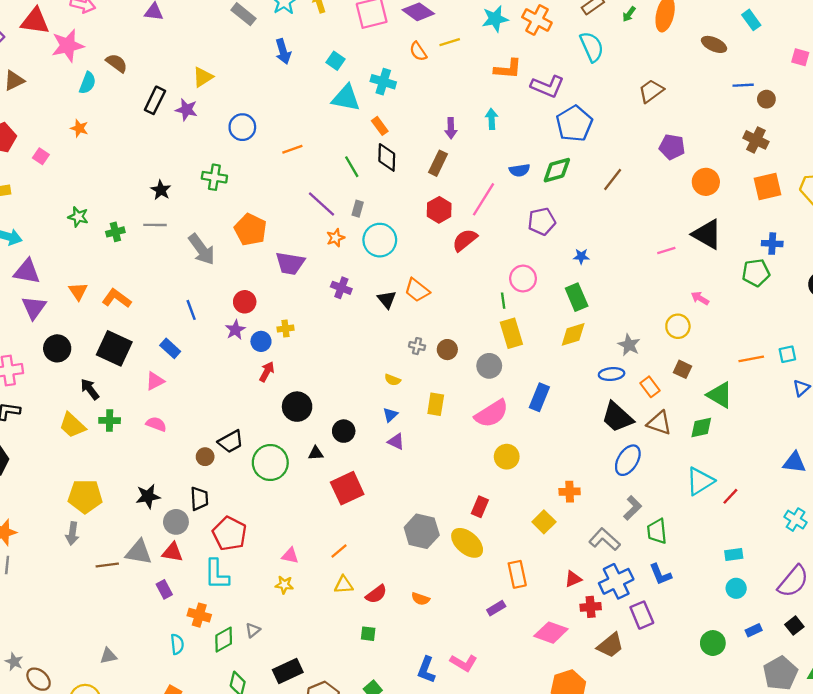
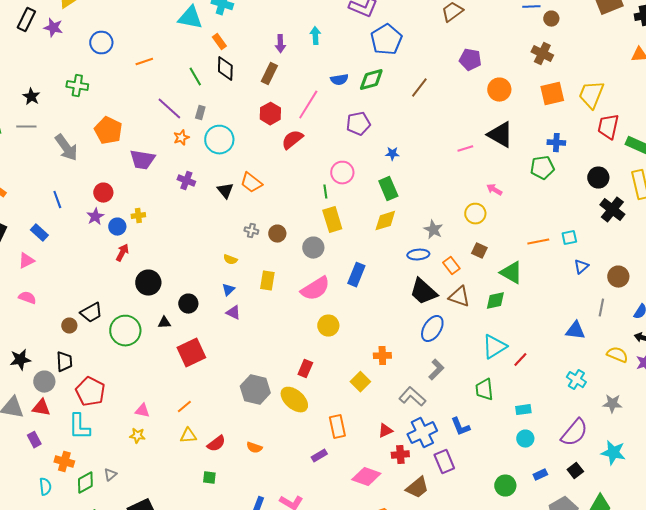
green trapezoid: (657, 531) -> (484, 390), moved

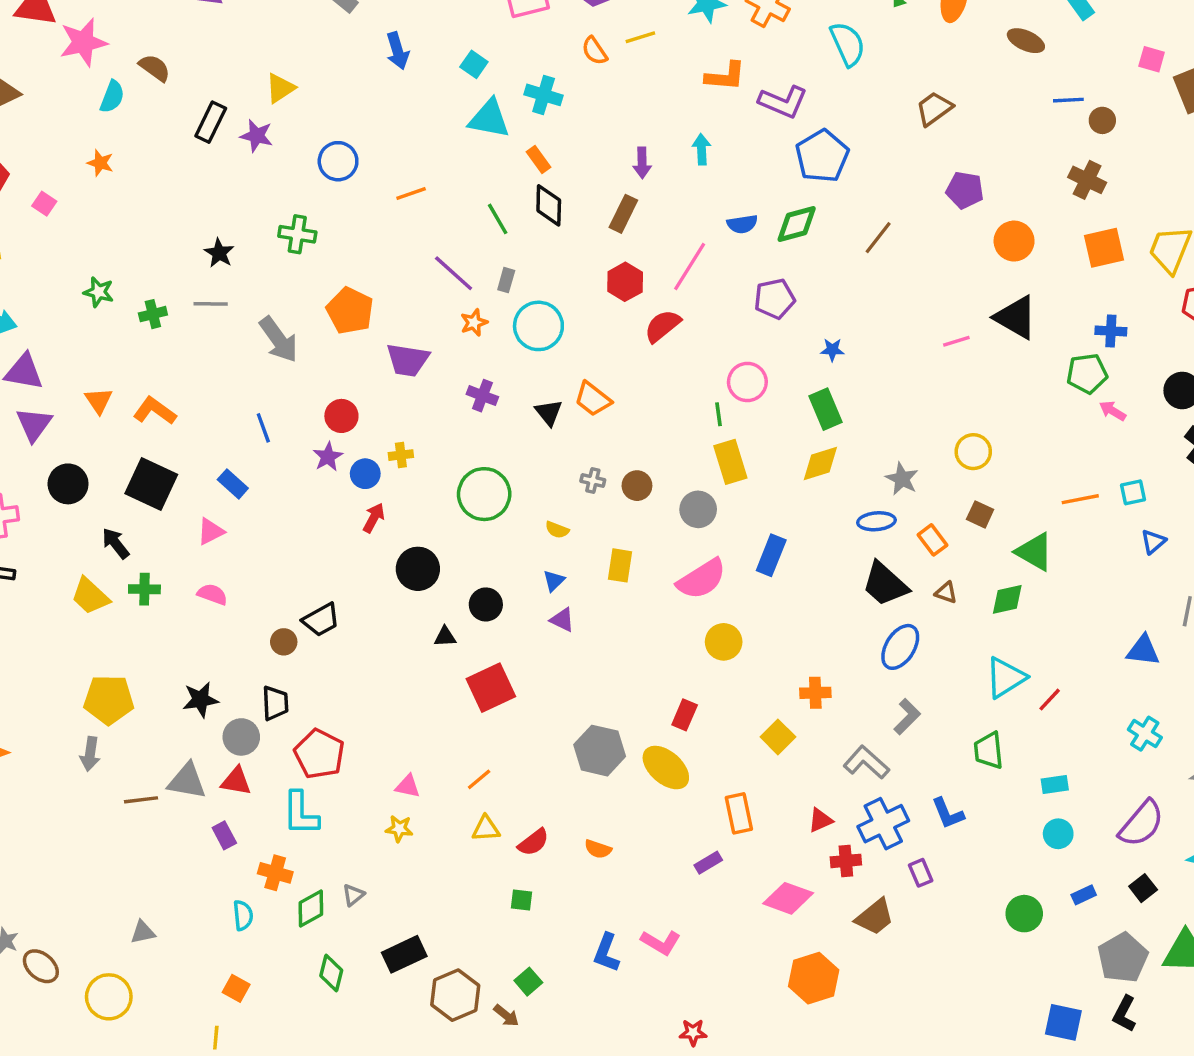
pink arrow: (494, 190) -> (1113, 411), moved
brown triangle: (459, 297) -> (946, 593), size x0.6
green circle: (125, 331) -> (484, 494), moved
purple rectangle: (444, 462) -> (921, 873), size x0.7

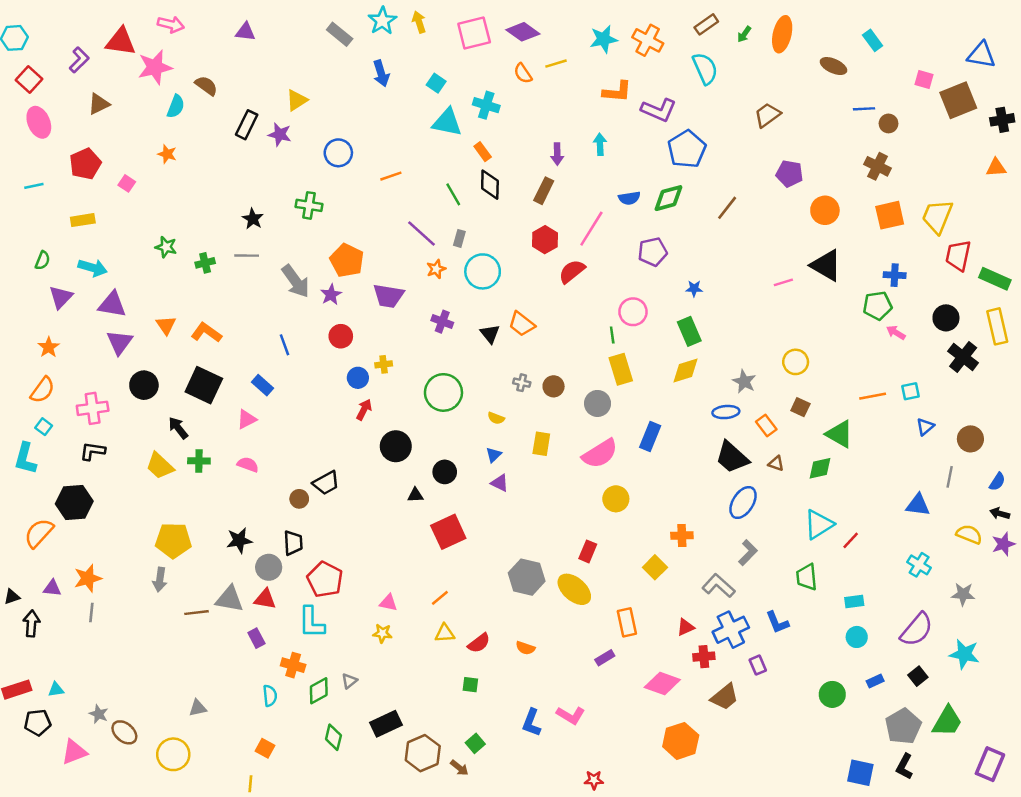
purple star: (328, 457) -> (331, 295), moved

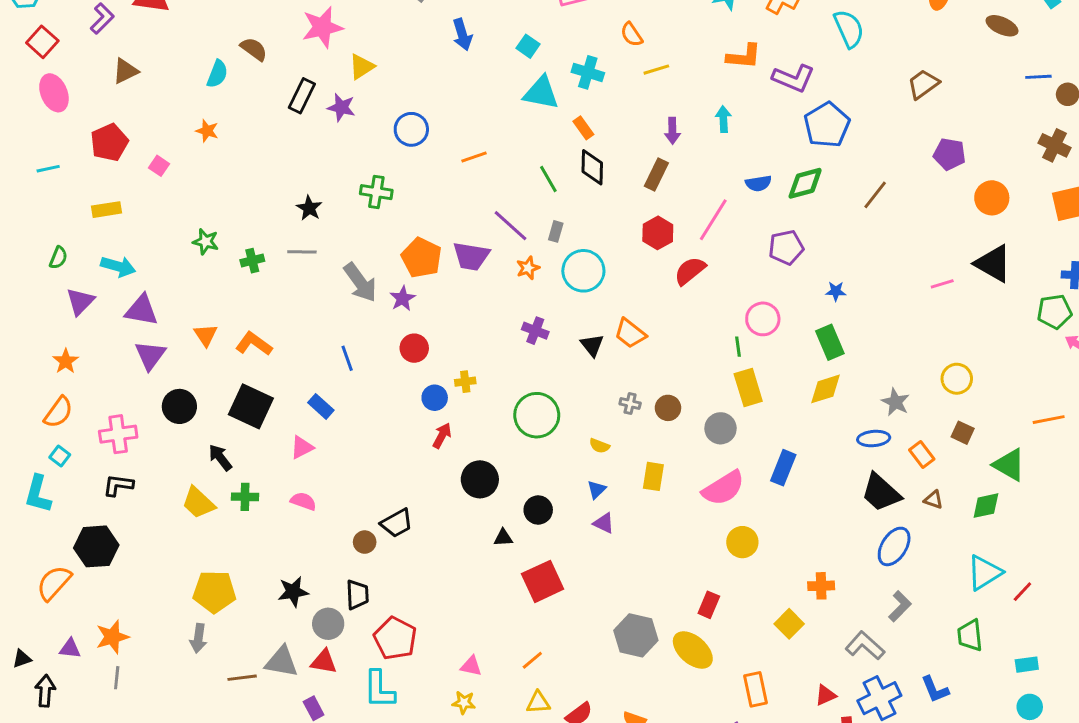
yellow line: (556, 64) -> (656, 70), moved
pink star: (155, 67) -> (322, 27), moved
purple trapezoid: (388, 296) -> (471, 256), moved

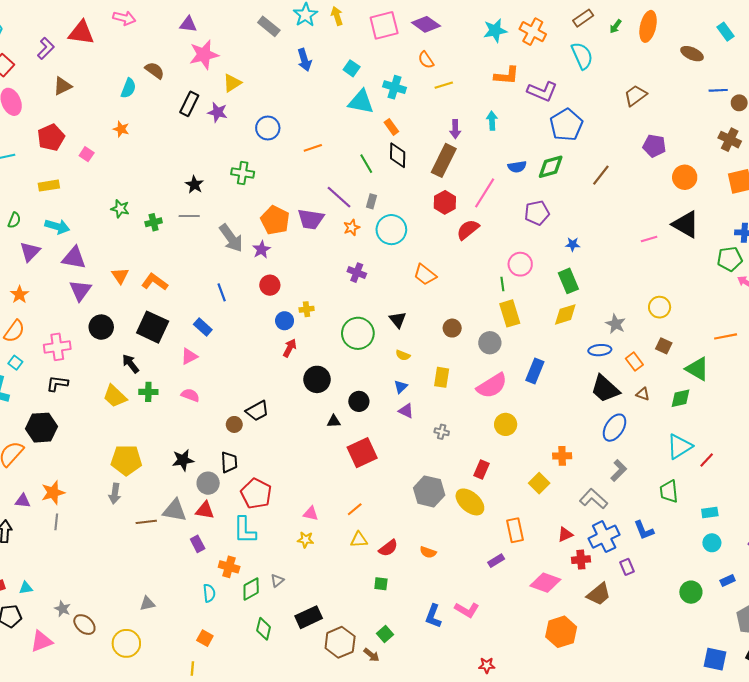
brown rectangle: (656, 175) -> (444, 160), size x1.4
black triangle: (592, 345) -> (398, 320), moved
gray cross: (630, 404) -> (442, 432), moved

